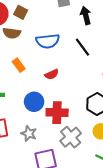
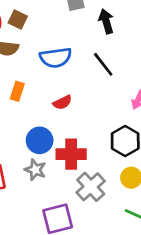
orange rectangle: (19, 65) -> (17, 91), turned 56
gray star: (29, 134) -> (35, 170), moved

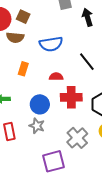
black line: (103, 64) -> (87, 62), moved
red semicircle: (62, 102) -> (56, 77), turned -152
red cross: (71, 154) -> (71, 97), moved

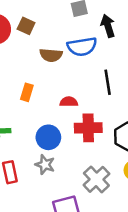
brown semicircle: (15, 37) -> (51, 55), moved
blue semicircle: (51, 44) -> (82, 47), moved
black line: (87, 62) -> (108, 82), turned 30

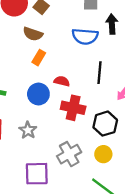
brown semicircle: (51, 55) -> (33, 34), moved
orange rectangle: (27, 92) -> (39, 58), moved
blue circle: (48, 137) -> (38, 94), moved

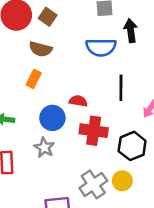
orange rectangle: (39, 58) -> (34, 79), moved
gray star: (28, 130) -> (44, 148), moved
yellow circle: (103, 154) -> (122, 181), moved

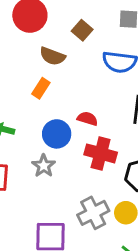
brown square: (48, 17) -> (82, 30), moved

